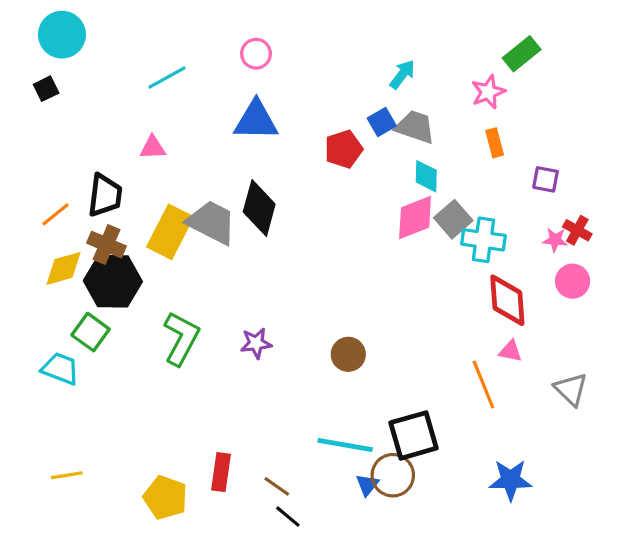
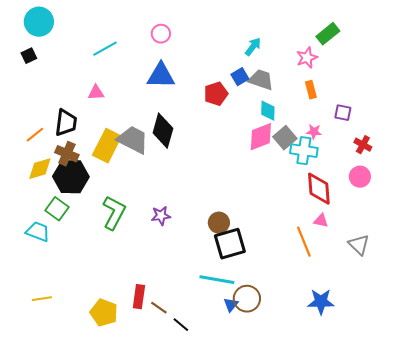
pink star: (555, 240) -> (314, 132), moved
black square: (413, 435) -> (230, 244), moved
brown line: (277, 486) -> (159, 308), moved

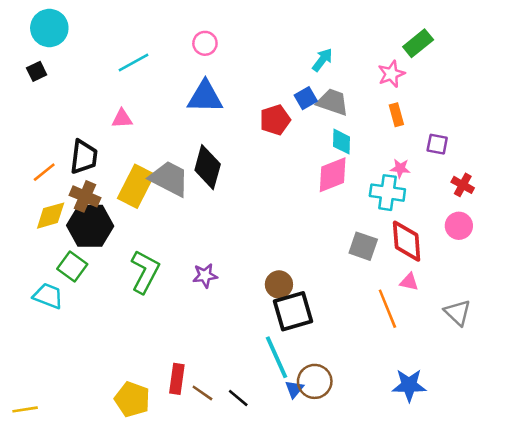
gray square: (285, 138) -> (363, 246), moved, turned -30
cyan line: (217, 280) -> (276, 357), turned 56
yellow line: (42, 299) -> (25, 409), moved
black line: (181, 325) -> (238, 398), moved

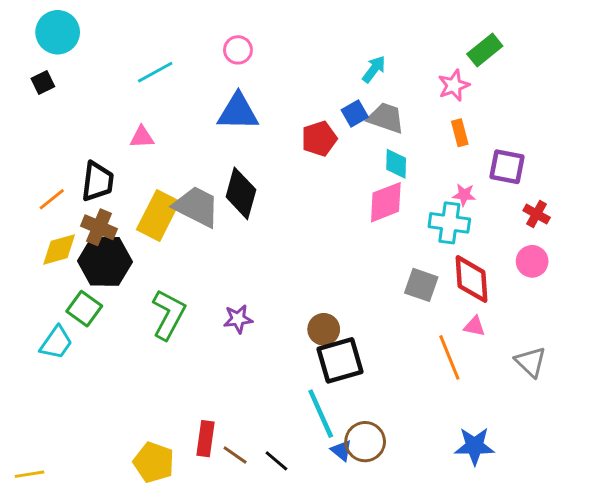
purple square: (437, 144) -> (507, 167), size x1.4
cyan trapezoid: (48, 296) -> (56, 343), turned 104
blue triangle: (294, 389) -> (341, 451), turned -30

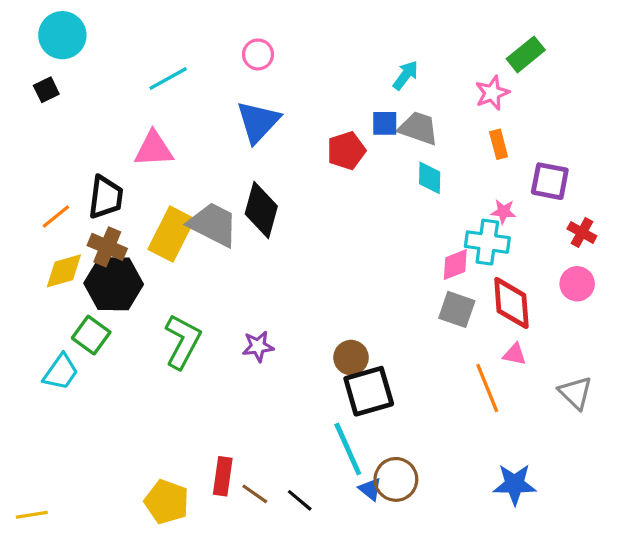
blue triangle: (238, 112) -> (258, 122), turned -48
blue square: (355, 113) -> (385, 123), turned 30
pink triangle: (142, 137) -> (154, 149), size x1.5
pink diamond: (386, 202) -> (455, 265), moved, size x0.7

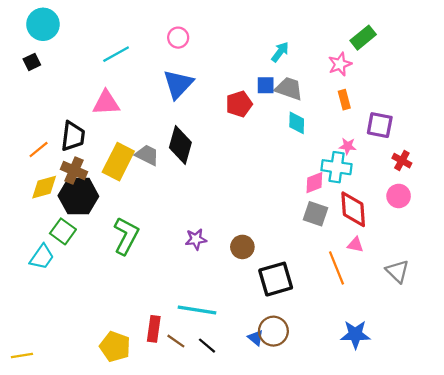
gray trapezoid: (213, 224) -> (147, 155), size x0.7
purple star: (258, 346) -> (196, 239), moved
black square: (369, 391) -> (276, 279), moved
cyan line: (348, 449) -> (197, 310), moved, turned -57

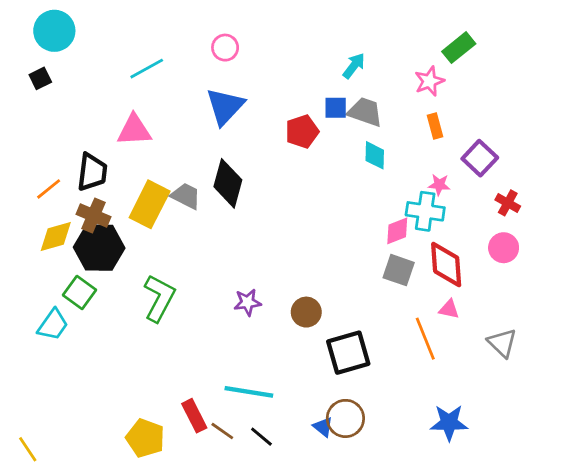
purple square: (380, 125) -> (480, 158), turned 32
red rectangle: (154, 329) -> (194, 416), turned -35
yellow line: (22, 355) -> (28, 449), turned 65

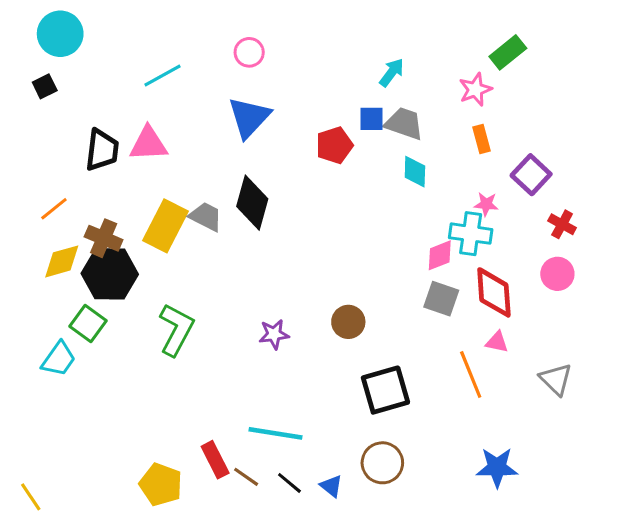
black trapezoid: (92, 172) -> (102, 150), moved
brown circle: (306, 312) -> (348, 322), moved
blue triangle: (323, 427) -> (331, 486), moved

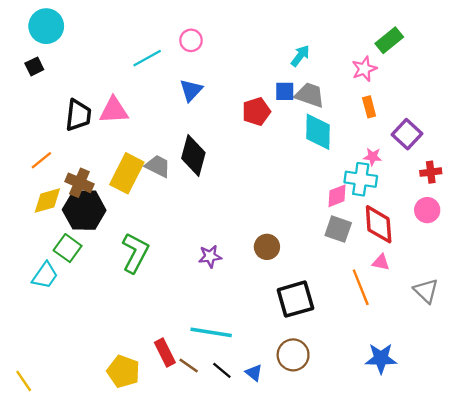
cyan line: (162, 76) -> (147, 58), moved
blue triangle: (249, 117) -> (191, 90), size x0.7
cyan diamond: (415, 172) -> (318, 132), size x1.5
red cross: (562, 224) -> (431, 172), turned -36

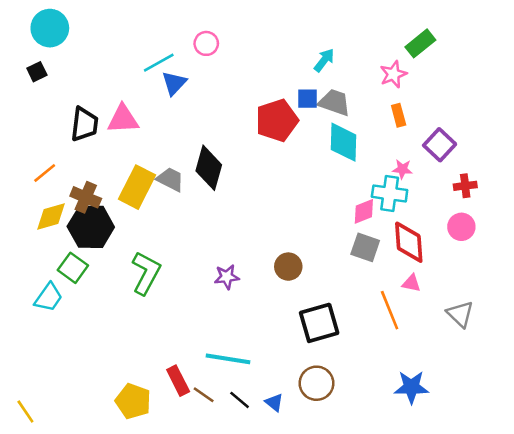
blue triangle: (191, 90) -> (174, 83), moved
red pentagon: (256, 112) -> (277, 120), size x1.4

